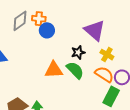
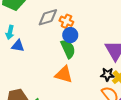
black star: (78, 52) -> (107, 74), moved
green semicircle: (75, 70) -> (68, 49), moved

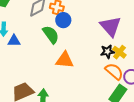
green semicircle: (68, 49) -> (51, 35), moved

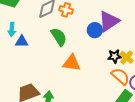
blue circle: (63, 20) -> (95, 30), moved
purple triangle: (111, 26) -> (109, 21), moved, turned 35

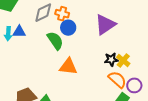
blue circle: (95, 30) -> (68, 28), moved
blue triangle: (22, 41) -> (19, 32), moved

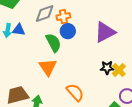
orange cross: (62, 14) -> (63, 17), turned -32
orange triangle: (68, 67) -> (48, 67), moved, turned 42
orange semicircle: (117, 80) -> (75, 92), moved

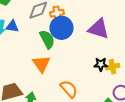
blue circle: (68, 31) -> (61, 28), size x1.5
purple triangle: (105, 32) -> (99, 29), turned 45
yellow cross: (119, 70) -> (113, 67), turned 32

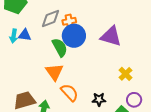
black star: (101, 64) -> (99, 99), moved
yellow cross: (113, 67) -> (125, 74), turned -32
orange semicircle: (69, 89) -> (69, 93), moved

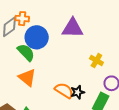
orange cross: (69, 21) -> (22, 19), moved, turned 32
orange semicircle: (69, 93) -> (64, 90), moved

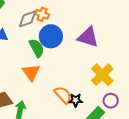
yellow cross: (96, 61) -> (102, 75), size x1.6

